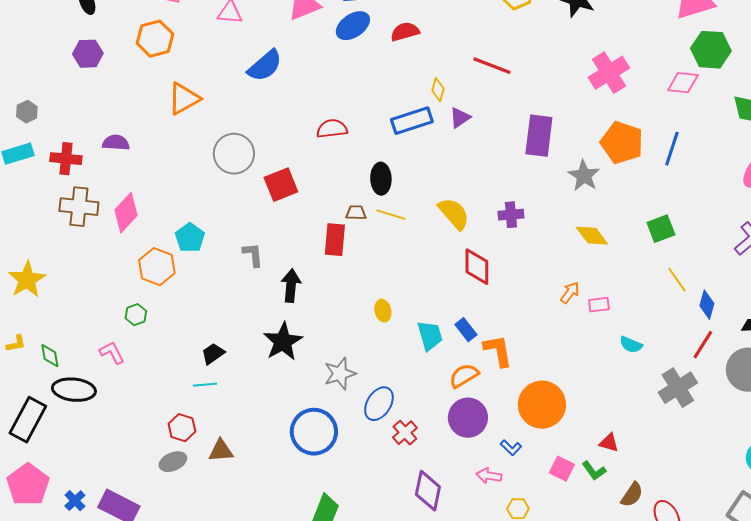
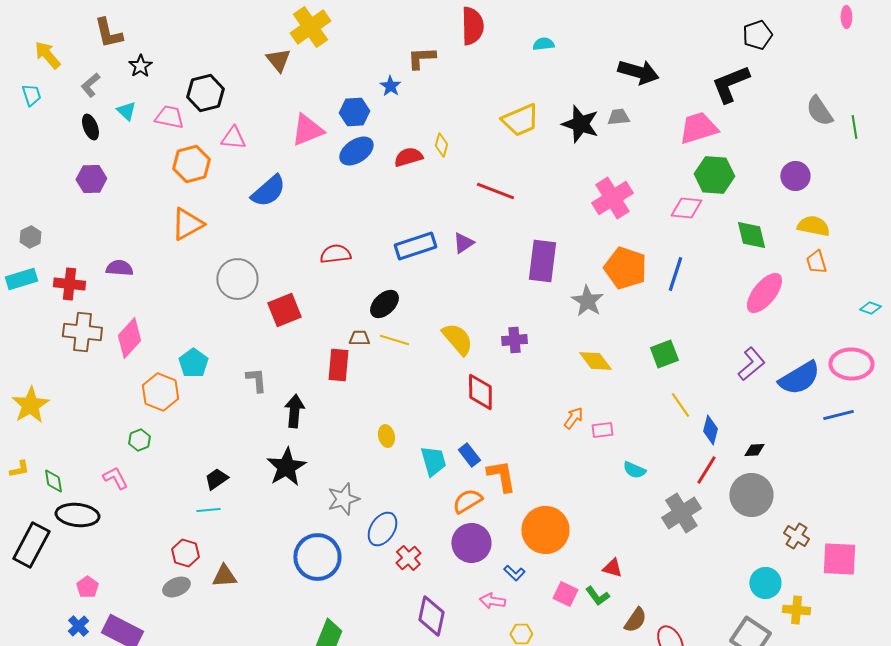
orange hexagon: (155, 39) -> (191, 164), moved
yellow diamond: (438, 90) -> (441, 145), moved
black ellipse: (381, 179) -> (384, 304), turned 48
pink pentagon: (28, 485) -> (87, 587), moved, size x0.5

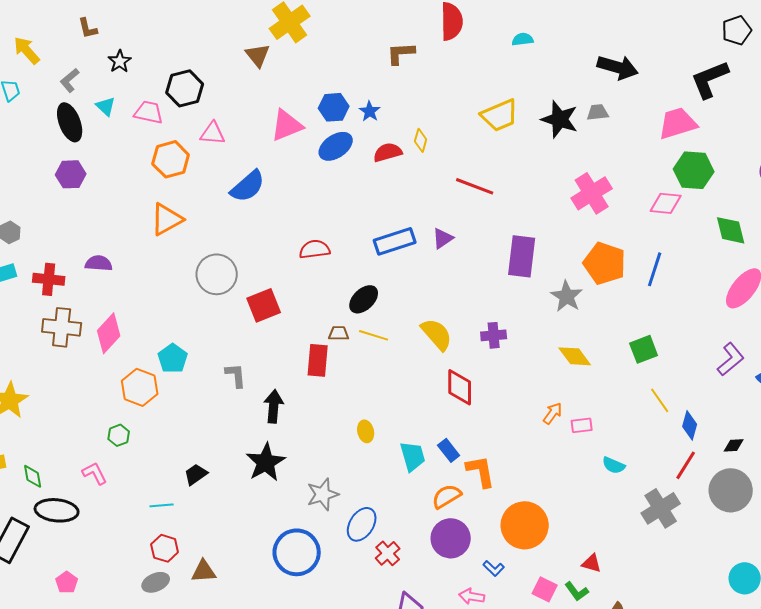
brown L-shape: (108, 33) -> (88, 28), size x0.7
blue star: (390, 86) -> (370, 111), moved
black ellipse: (90, 127) -> (70, 122), size x1.5
cyan line: (208, 510) -> (162, 505), moved

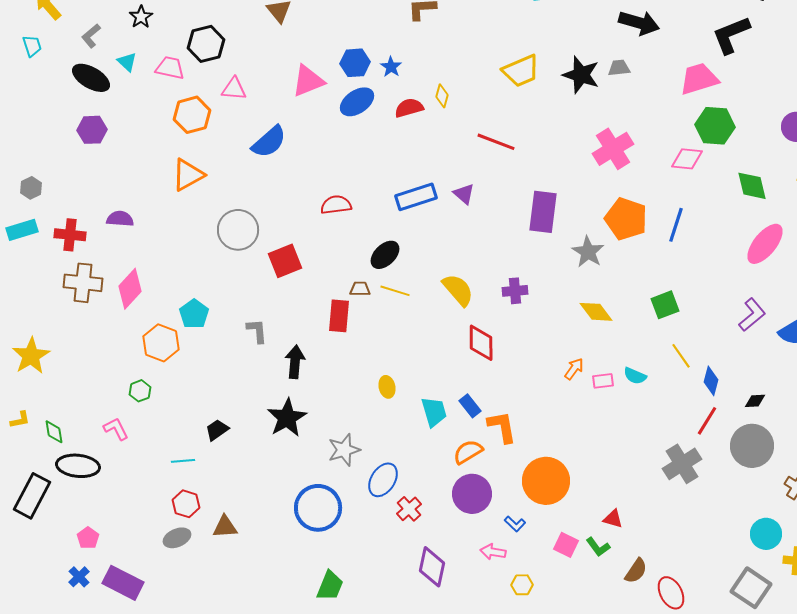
black ellipse: (70, 122) -> (91, 78), turned -39
purple triangle: (443, 238) -> (464, 194), turned -45
cyan semicircle: (614, 465) -> (635, 376), moved

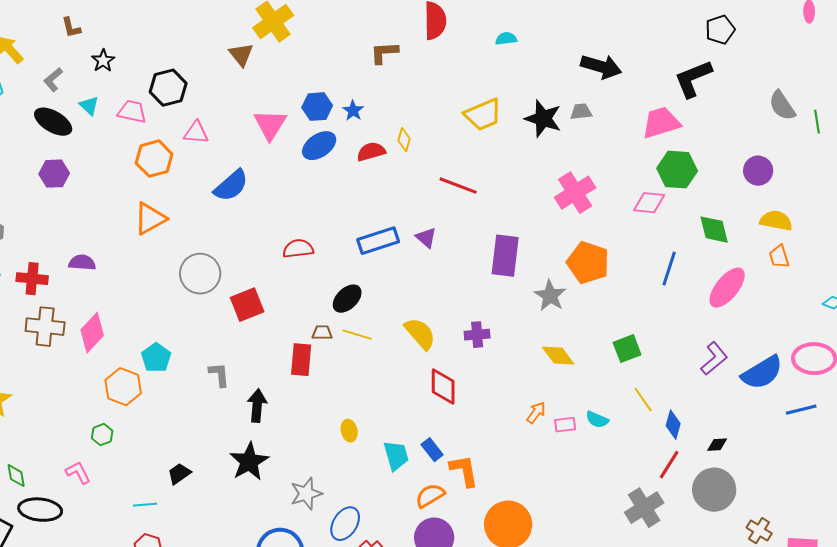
pink triangle: (308, 81) -> (270, 125), turned -36
blue line: (676, 225) -> (669, 269), moved

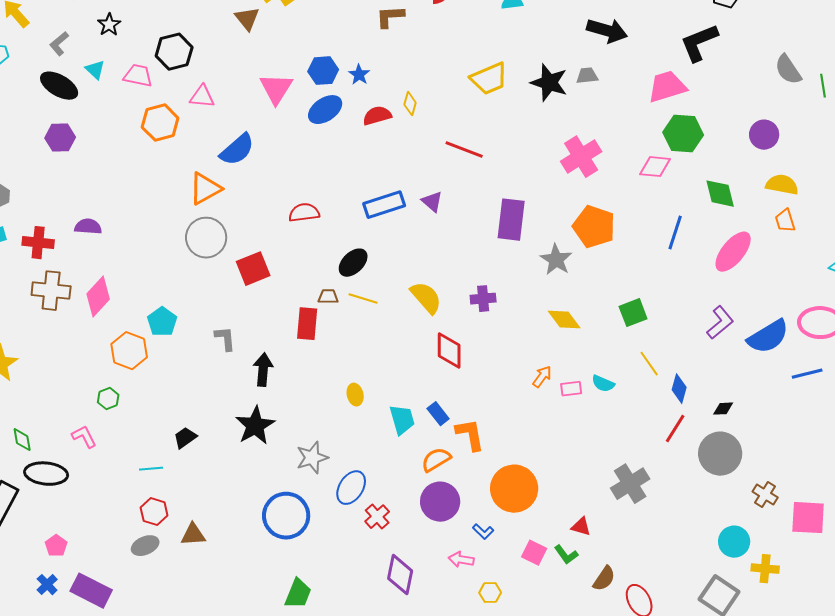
orange triangle: (150, 219) -> (205, 189), moved
gray cross: (644, 508) -> (630, 484), moved

